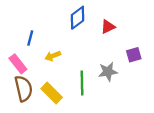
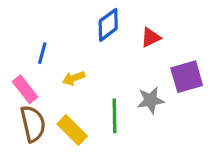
purple square: (134, 55) -> (187, 77), size x1.5

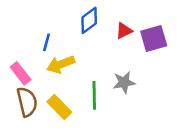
blue line: (42, 53) -> (46, 42), moved
purple square: (187, 77) -> (154, 39), moved
yellow arrow: (74, 78) -> (61, 64), size x1.5

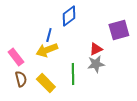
red triangle: (124, 31) -> (96, 49), moved
blue line: (46, 42) -> (49, 35), moved
brown semicircle: (27, 102) -> (21, 79), size x0.7

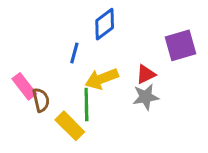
yellow arrow: (47, 50) -> (102, 79), moved
green line: (73, 74) -> (86, 105), moved
brown semicircle: (21, 79) -> (41, 100), moved

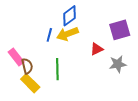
yellow arrow: (102, 79) -> (67, 34), moved
gray star: (146, 97) -> (118, 64), moved
yellow rectangle: (70, 126) -> (30, 83), moved

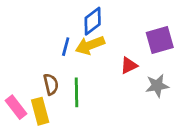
pink rectangle: (16, 57) -> (16, 107), moved
brown semicircle: (27, 66) -> (51, 84), moved
yellow rectangle: (30, 83) -> (40, 111), turned 30

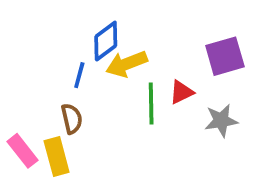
blue diamond: (93, 21) -> (106, 41), moved
blue line: (66, 47) -> (79, 75), moved
green line: (76, 92) -> (151, 104), moved

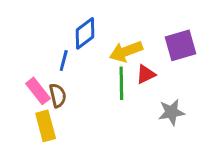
yellow arrow: (127, 64) -> (126, 51), moved
gray star: (221, 121) -> (171, 112), moved
pink rectangle: (23, 151) -> (38, 91), moved

